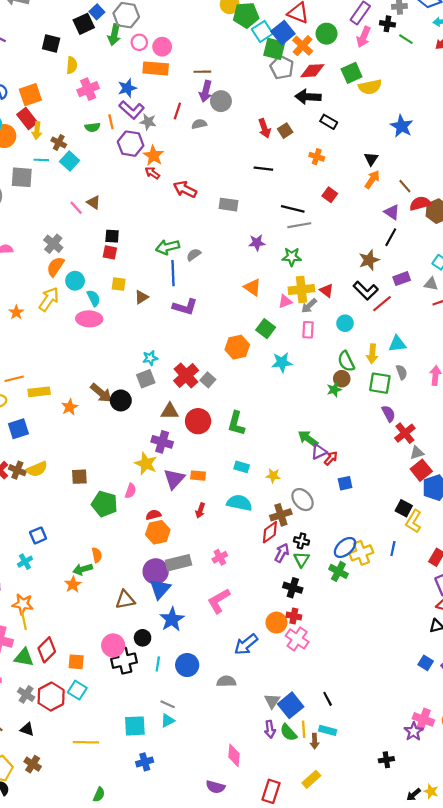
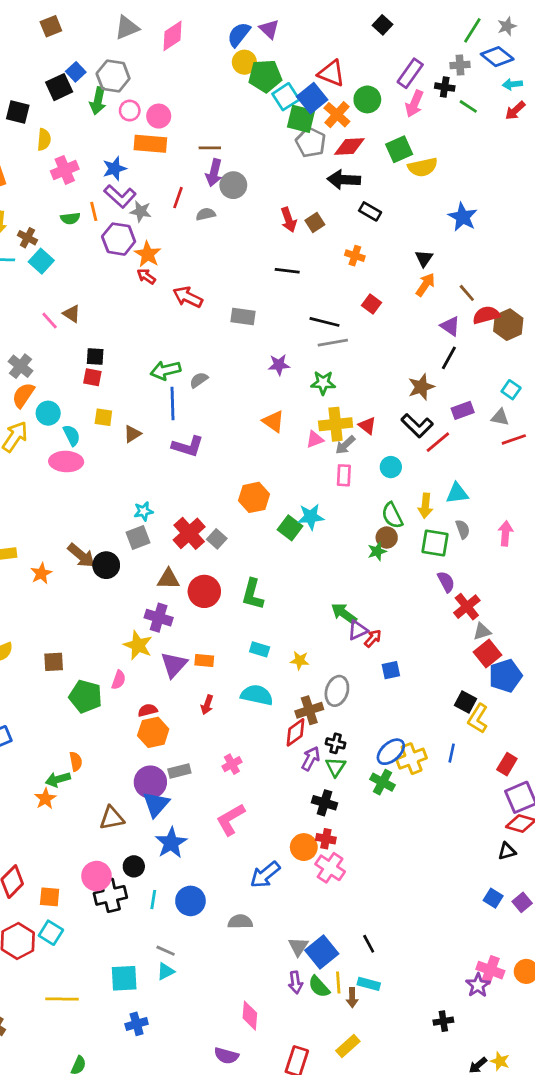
green square: (266, 329) -> (290, 528), moved
gray ellipse: (303, 500) -> (337, 691), turned 60
gray rectangle: (178, 563) -> (179, 771), size x0.7

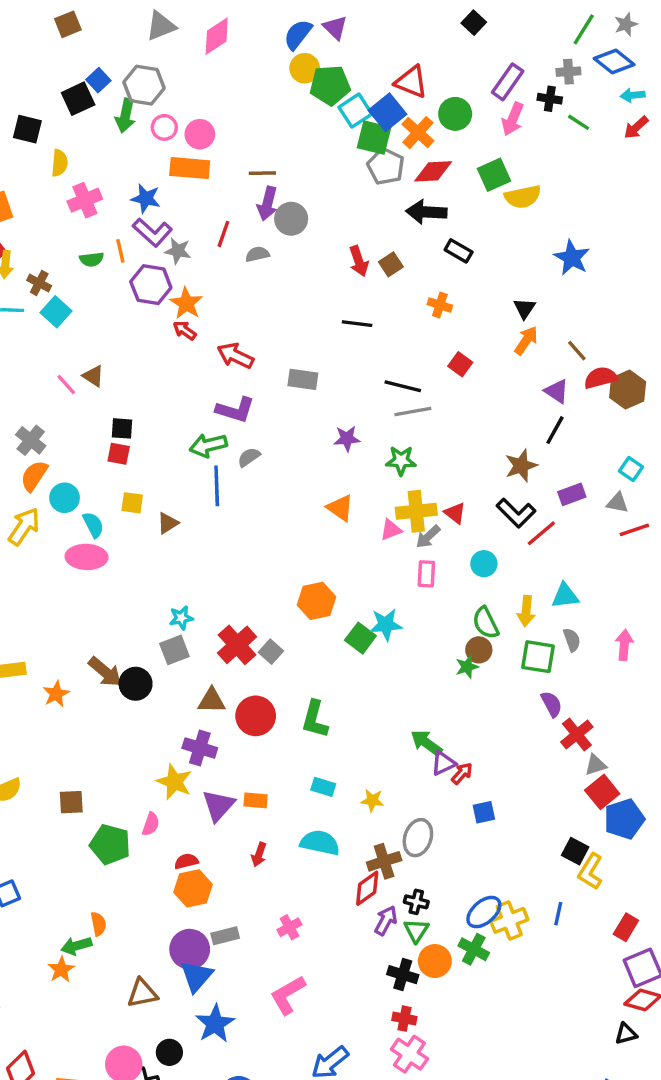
blue star: (114, 169) -> (146, 198), turned 30
purple L-shape: (188, 446) -> (235, 410), moved
orange circle: (304, 847) -> (435, 961), moved

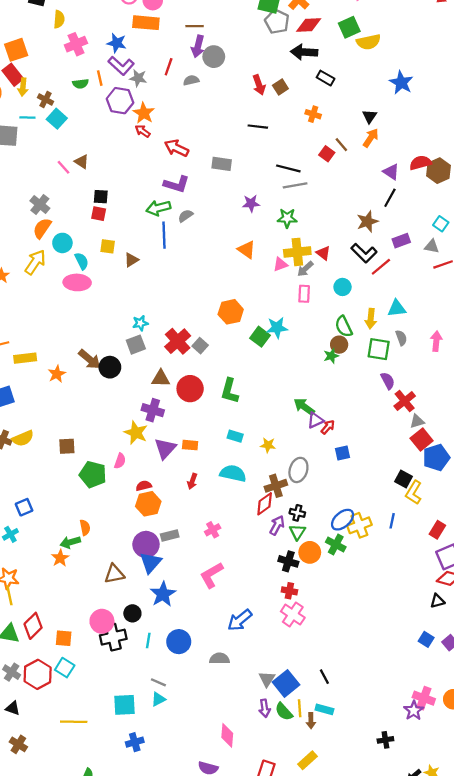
brown line: (577, 351) -> (341, 145), moved

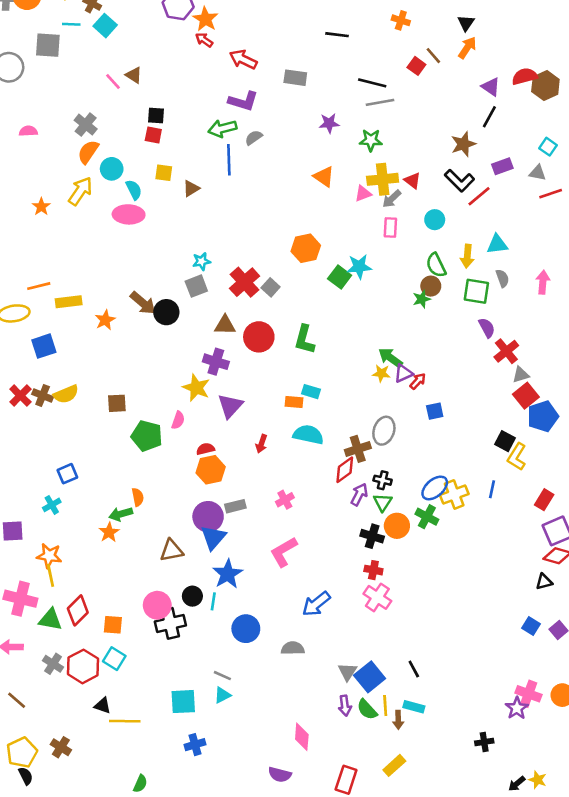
orange rectangle: (190, 445) -> (294, 402), moved
yellow star: (268, 445) -> (381, 373), moved
cyan line: (148, 640) -> (213, 601), moved
black triangle: (13, 708) -> (103, 706), moved

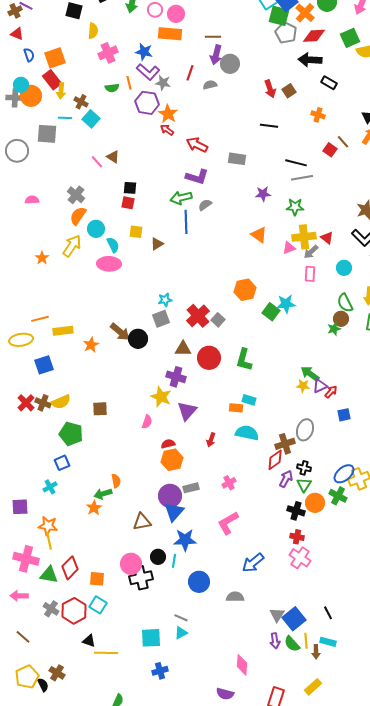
green pentagon: (147, 436) -> (71, 434), moved
blue star: (228, 574) -> (185, 540), turned 30
black semicircle: (26, 776) -> (43, 685), moved

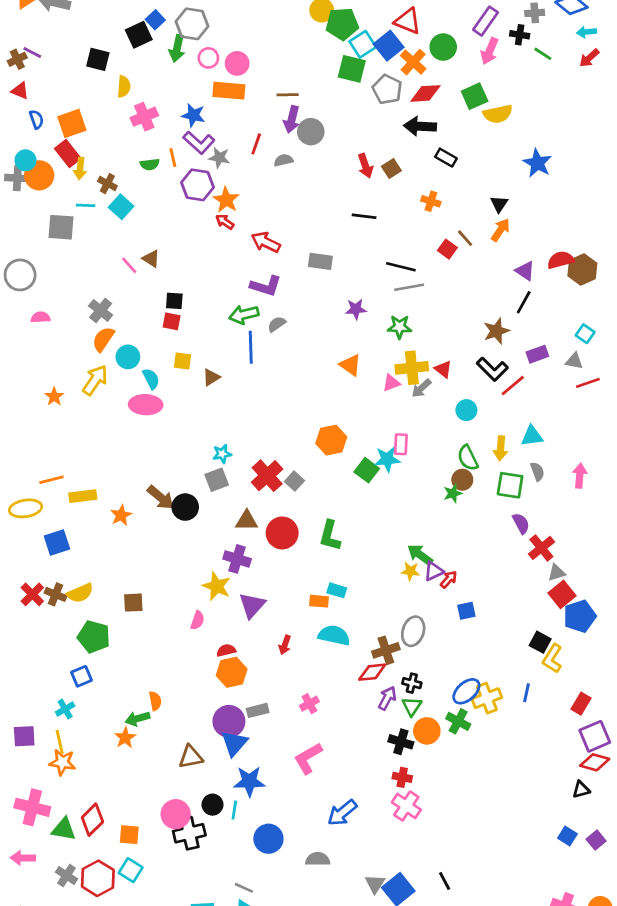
green square: (279, 16) -> (352, 69), moved
gray circle: (17, 151) -> (20, 275), moved
pink rectangle: (310, 274) -> (401, 444), moved
red diamond: (275, 460) -> (372, 672), turned 30
yellow line: (49, 541) -> (60, 742), moved

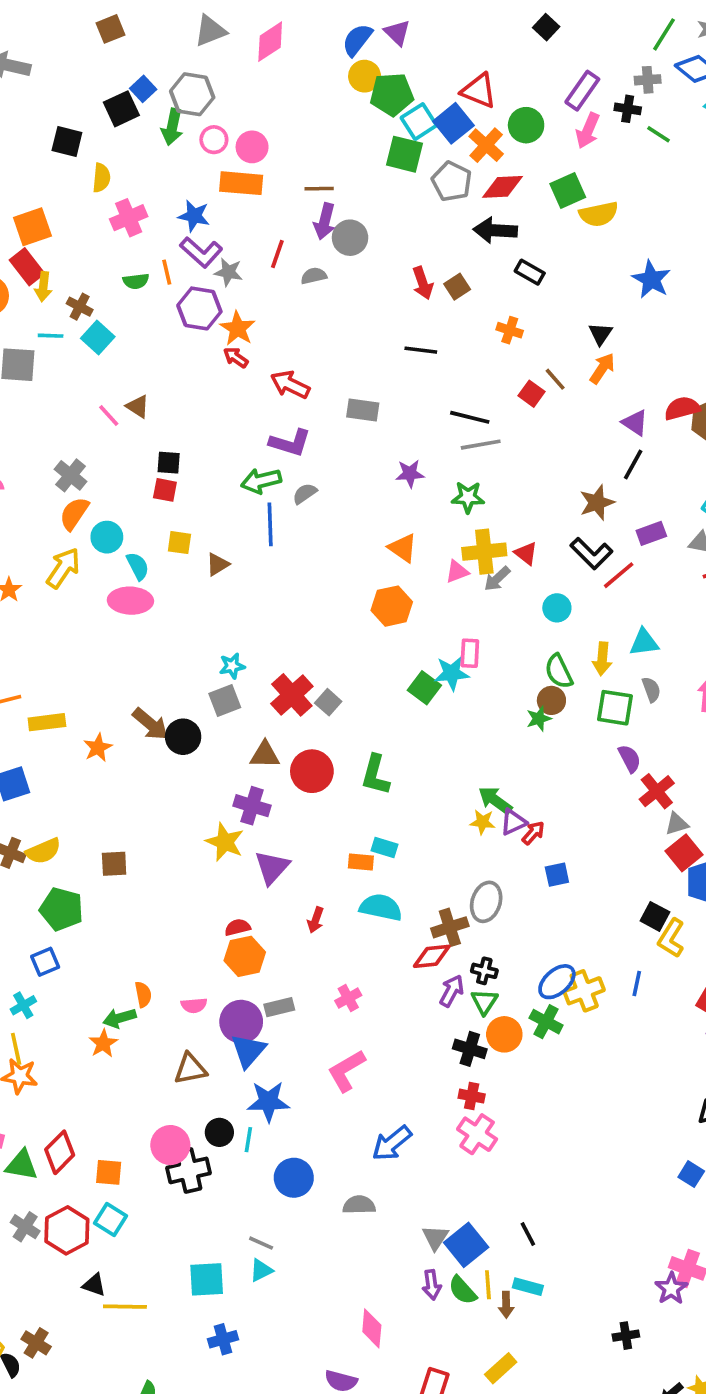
orange hexagon: (331, 440) -> (392, 606), moved
pink semicircle: (197, 620) -> (194, 1005), moved, turned 66

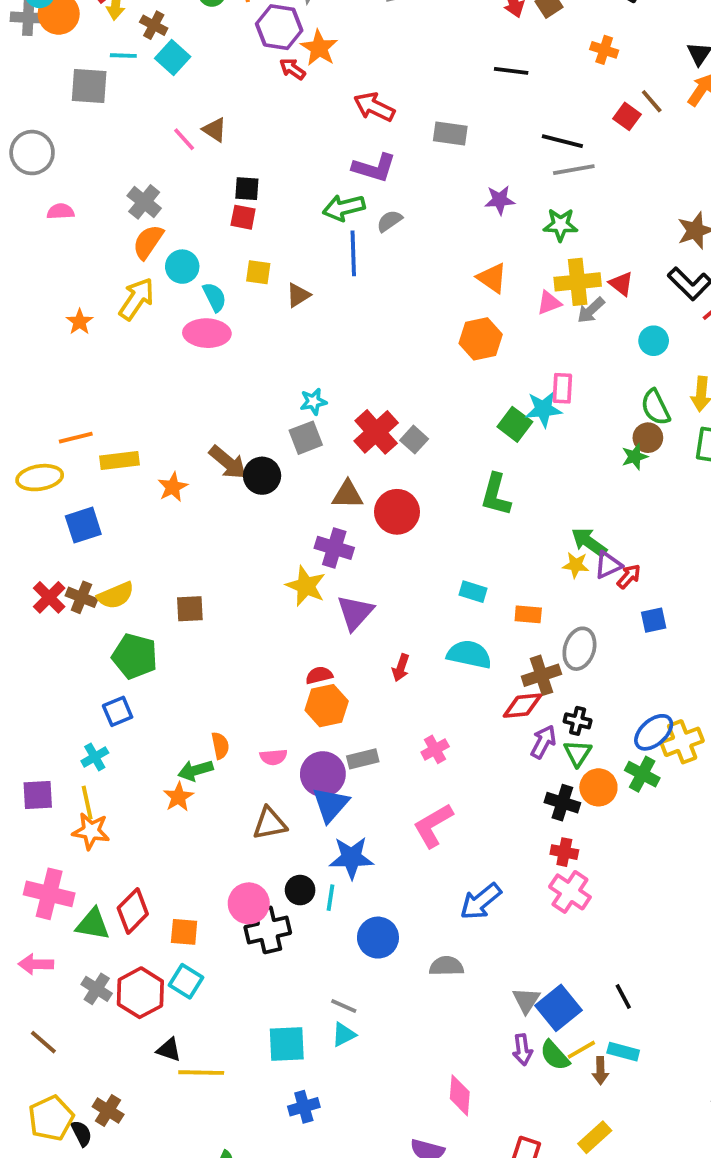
red arrow: (236, 357) -> (292, 69), moved
green L-shape: (375, 775) -> (496, 495), moved
orange rectangle: (361, 862) -> (528, 614), moved
yellow line: (488, 1285) -> (581, 1050), turned 64

